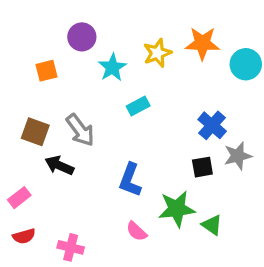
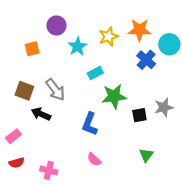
blue cross: (212, 125) -> (146, 60), moved
green star: (177, 209) -> (114, 96), moved
green triangle: (212, 225) -> (146, 155), turned 32

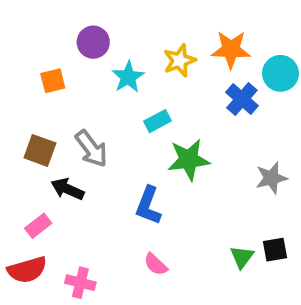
black square: (139, 115) -> (275, 250), moved
pink rectangle: (13, 136) -> (38, 226), moved
red semicircle: (17, 163) -> (27, 270), size x1.5

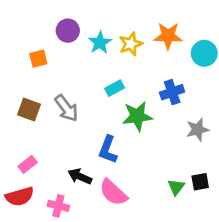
cyan star: (128, 77) -> (100, 43), moved
blue cross: (242, 99) -> (172, 92), moved, turned 30
black arrow: (68, 189) -> (80, 176), moved
pink semicircle: (156, 264) -> (113, 192), size x1.6

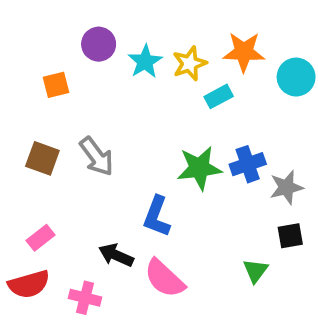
cyan rectangle: (115, 88) -> (219, 96), moved
blue cross: (172, 92) -> (248, 164), moved
black square: (200, 182) -> (290, 236), moved

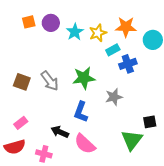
orange square: (56, 85) -> (29, 22), moved
blue cross: (248, 164) -> (128, 64), moved
green star: (199, 168) -> (84, 78), moved
gray star: (286, 187) -> (114, 97), moved
green triangle: (255, 271) -> (132, 140), size x1.6

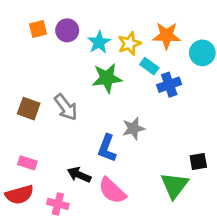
cyan rectangle: (113, 50) -> (149, 66), turned 64
green star: (84, 78) -> (107, 78), moved
gray star: (114, 97) -> (133, 128), moved
pink rectangle: (21, 123) -> (27, 163), turned 56

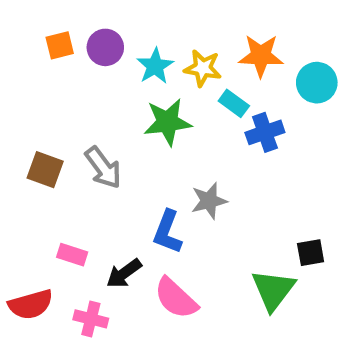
yellow star: (129, 44) -> (203, 68), turned 30
pink rectangle: (27, 163) -> (72, 255), moved
black arrow: (79, 175) -> (124, 273), turned -60

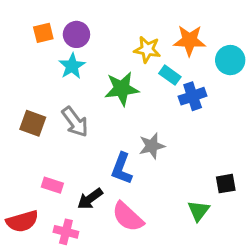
cyan star: (155, 66) -> (72, 66), moved
green triangle: (273, 290) -> (199, 211), size x0.7

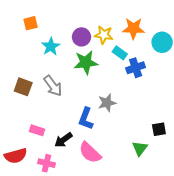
purple circle: (76, 34) -> (81, 37), moved

